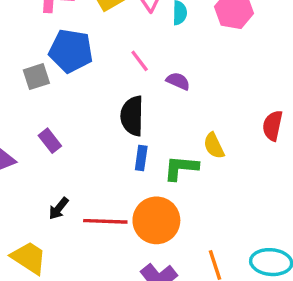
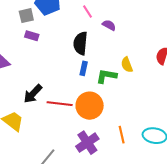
purple rectangle: (50, 141) -> (32, 36), moved, turned -40
black arrow: (59, 208) -> (33, 94), size x1.5

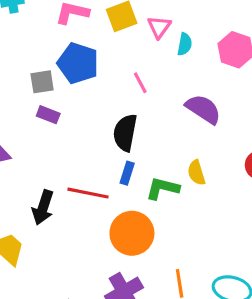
purple semicircle: (109, 25) -> (203, 109), moved, size x1.6
black arrow: (33, 94) -> (43, 207), turned -30
red line: (60, 104) -> (88, 193), moved

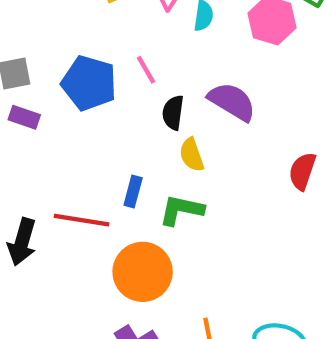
blue pentagon: (78, 63) -> (89, 83), moved
black semicircle: (125, 133) -> (173, 113), moved, size x0.7
yellow semicircle: (196, 173) -> (192, 155), moved

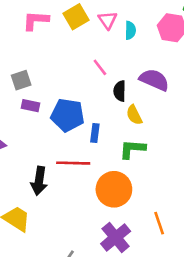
blue pentagon: (89, 83) -> (68, 115), moved
blue rectangle: (133, 192) -> (95, 133), moved

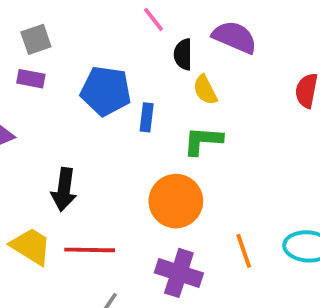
purple rectangle: (31, 106) -> (31, 79), moved
red line: (73, 163) -> (90, 250), moved
purple cross: (116, 237) -> (179, 273), turned -32

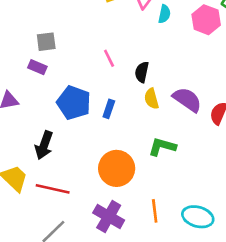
pink line: (153, 19) -> (109, 58), moved
purple semicircle: (235, 37) -> (187, 100), moved
blue pentagon: (106, 91) -> (74, 103), moved
green L-shape: (203, 141) -> (162, 147), moved

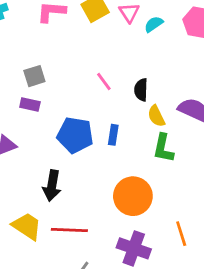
cyan semicircle: (164, 14) -> (154, 24), turned -126
green L-shape: (162, 147) -> (163, 148), moved, turned -84

